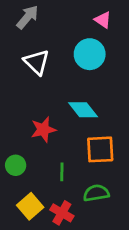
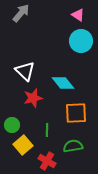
cyan circle: (90, 54) -> (81, 41), moved
white triangle: (37, 62) -> (25, 71), moved
yellow square: (30, 206) -> (23, 145), moved

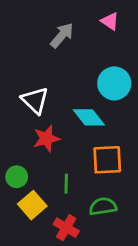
gray arrow: (21, 13) -> (62, 35), moved
cyan circle: (81, 41) -> (114, 83), moved

